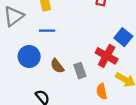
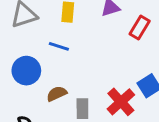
brown semicircle: (57, 66) -> (57, 94), turned 84

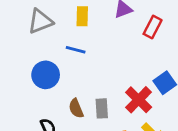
brown semicircle: (57, 94) -> (76, 108), moved, turned -84

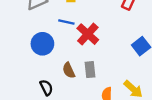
red cross: (139, 100) -> (88, 34), moved

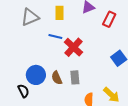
blue circle: (42, 44) -> (36, 75), moved
black semicircle: (46, 88) -> (23, 91), moved

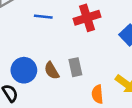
red cross: (74, 47) -> (87, 18), moved, turned 36

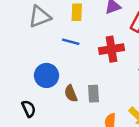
blue circle: (24, 70) -> (47, 75), moved

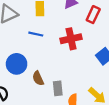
gray rectangle: (94, 94) -> (58, 88), moved

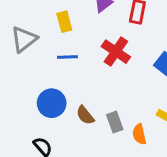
red cross: (71, 39) -> (116, 52), turned -30

